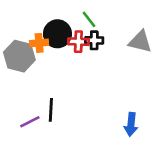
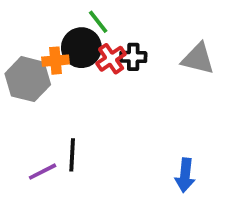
green line: (89, 19) -> (98, 22), moved
red cross: (78, 42) -> (111, 59), turned -36

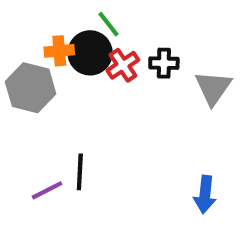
black cross: (133, 57) -> (164, 63), moved
gray triangle: (198, 59) -> (213, 88), moved, turned 51
orange cross: (56, 61) -> (59, 51), moved

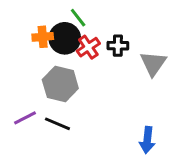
gray hexagon: (31, 88) -> (60, 84), moved
black line: (80, 172) -> (57, 124), turned -70
purple line: (47, 190) -> (25, 118), moved

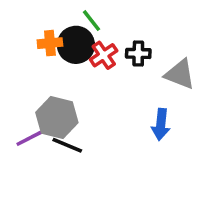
gray triangle: (153, 63) -> (180, 74), turned -44
gray hexagon: (60, 84) -> (57, 118), moved
blue arrow: (147, 140) -> (161, 124), moved

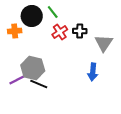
orange cross: (50, 43) -> (15, 31), moved
black circle: (76, 45) -> (32, 16), moved
gray triangle: (180, 74) -> (104, 43), turned 42

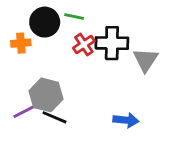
green line: (53, 12) -> (74, 16), turned -40
black cross: (80, 31) -> (112, 43), size x1.6
blue arrow: (93, 72) -> (126, 120), moved, turned -90

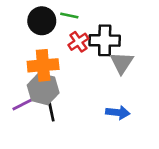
orange cross: (21, 43) -> (43, 65), moved, size x1.6
gray triangle: (146, 60) -> (122, 63), moved
black line: (54, 117) -> (51, 110), turned 55

